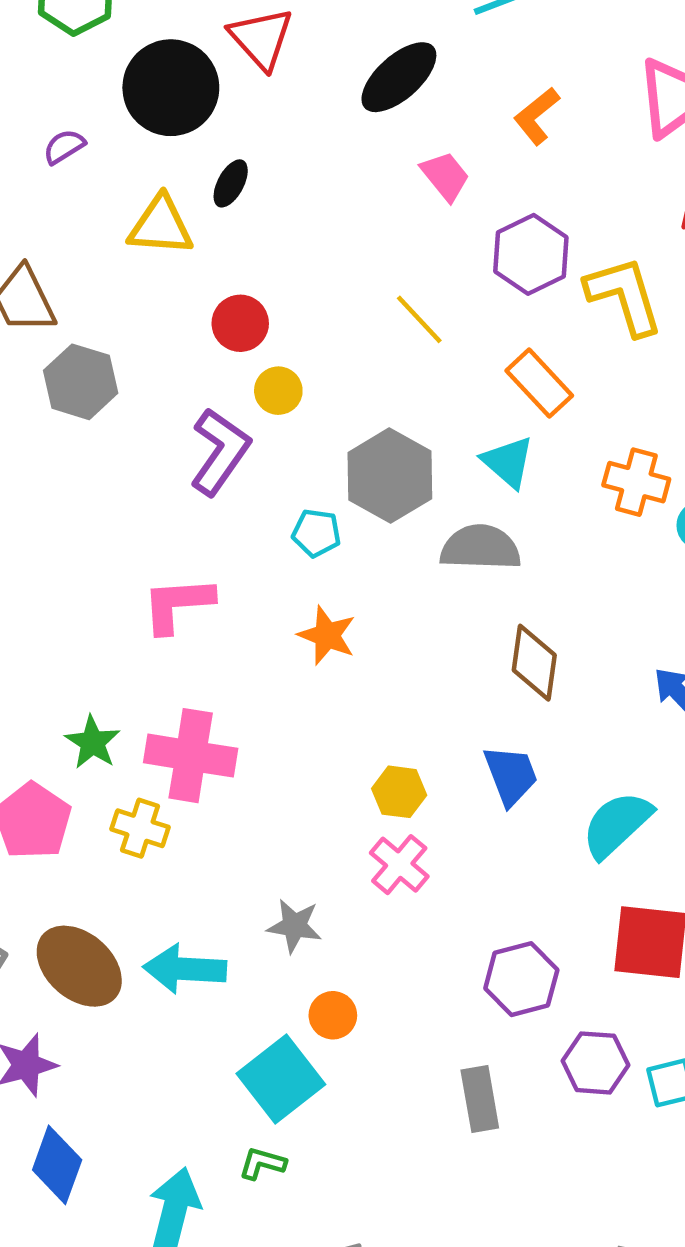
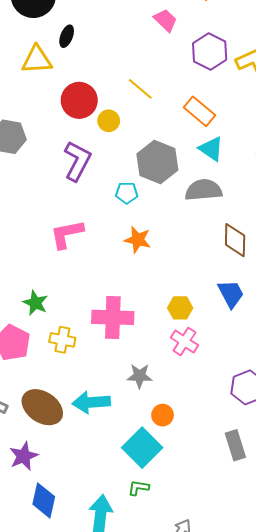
yellow line: (419, 319) -> (140, 89), moved
red circle: (240, 323) -> (79, 100), size x1.4
orange rectangle: (539, 383) -> (200, 111), moved
yellow circle: (278, 391) -> (109, 121), moved
pink cross: (191, 756) -> (113, 317), moved

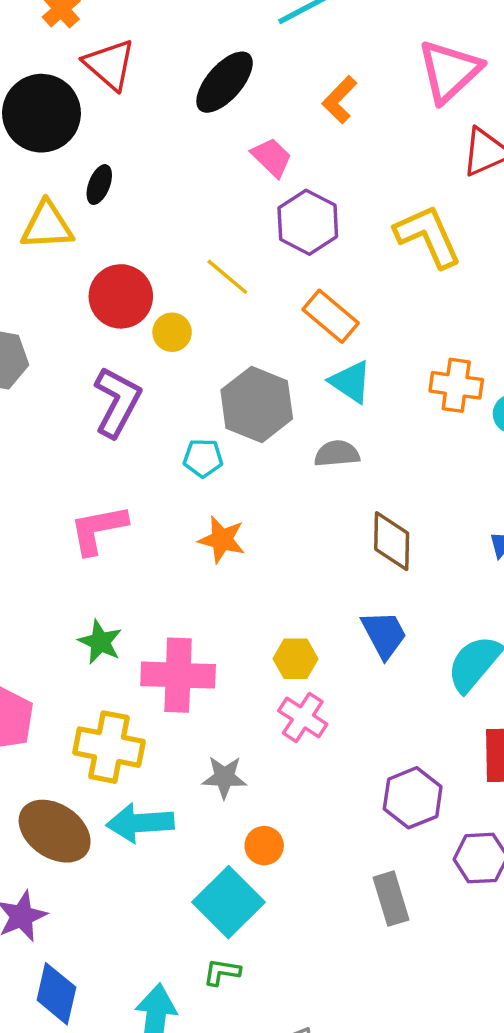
purple hexagon: (210, 51) -> (308, 222), moved
gray semicircle: (203, 190) -> (337, 454), size x0.7
green star: (35, 303) -> (100, 642), moved
yellow cross: (62, 340) -> (109, 747), moved, size x1.5

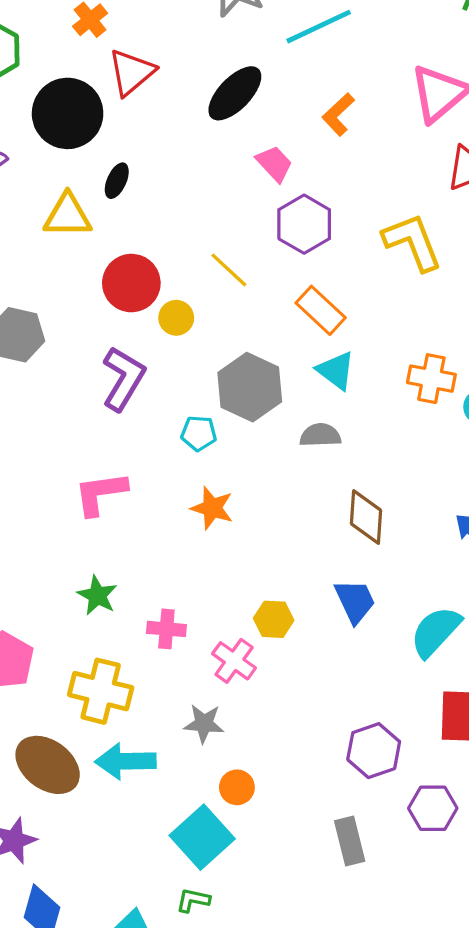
red triangle: (110, 64) -> (131, 72), turned 36
pink cross: (178, 675) -> (166, 629), size x0.6
pink cross: (303, 717) -> (234, 661), moved

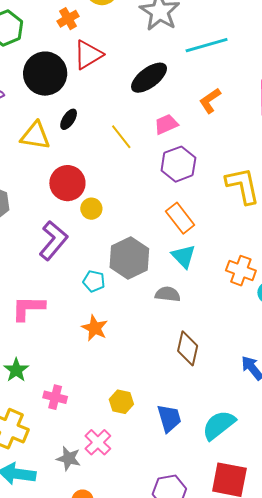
pink trapezoid: (274, 164) -> (166, 124), turned -80
yellow line: (229, 270) -> (121, 137), moved
blue trapezoid: (355, 601) -> (169, 418), moved
pink cross: (234, 661) -> (98, 442), moved

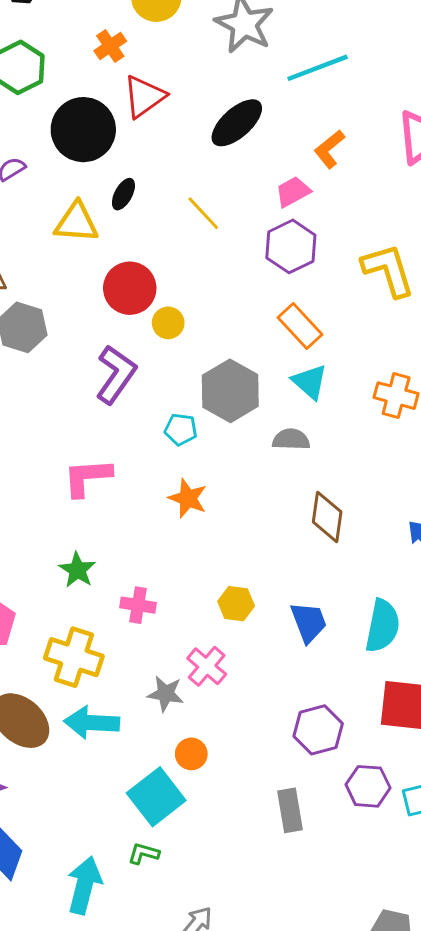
pink trapezoid: (166, 124) -> (293, 192), moved
cyan semicircle: (219, 425) -> (383, 626), turned 144

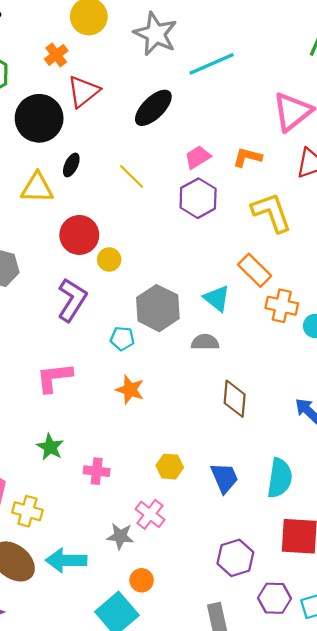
orange L-shape: (329, 149) -> (247, 157), moved, turned 56
orange rectangle: (300, 326) -> (255, 270), moved
yellow cross: (74, 657) -> (27, 511), moved, size x0.7

